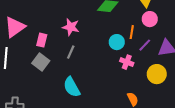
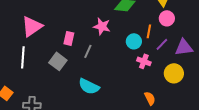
pink star: (71, 27) -> (102, 26), moved
pink rectangle: (42, 40) -> (69, 38), moved
cyan semicircle: (72, 87) -> (89, 86), turned -35

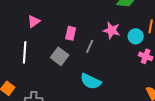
pink triangle: (32, 26) -> (34, 21), size x0.6
pink star: (102, 26) -> (112, 30), moved

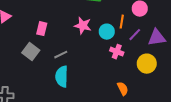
gray line: (90, 46) -> (61, 55), moved, turned 40
cyan semicircle: (91, 81) -> (62, 77), turned 65

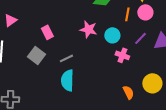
orange line: (122, 22) -> (127, 14), moved
pink rectangle: (42, 29) -> (47, 32), turned -40
yellow circle: (147, 64) -> (152, 83), moved

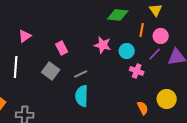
pink circle: (145, 12) -> (161, 36), moved

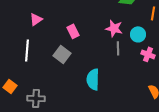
gray line: (81, 74) -> (118, 48), moved, turned -64

